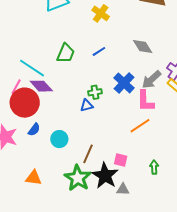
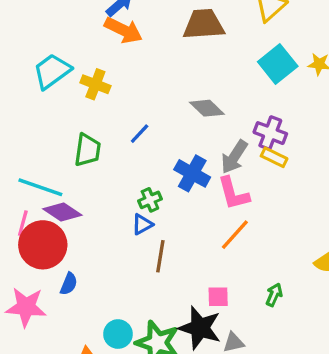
yellow cross: (101, 13) -> (95, 84), moved
cyan circle: (59, 139) -> (118, 334), moved
brown line: (88, 154) -> (160, 256), moved
green arrow: (154, 167) -> (274, 295), turned 40

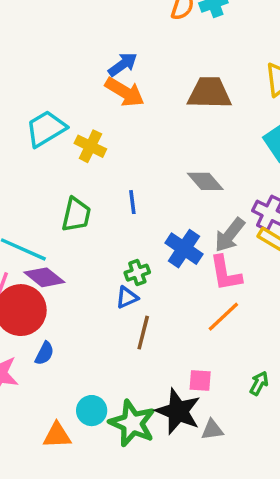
blue line: (140, 134) -> (132, 202), turned -55

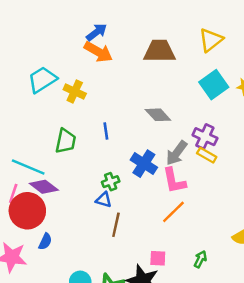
blue triangle: (127, 297) -> (104, 200), turned 42

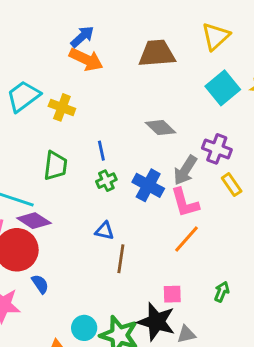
yellow rectangle: (207, 155) -> (232, 185), moved, turned 30
green cross: (111, 182) -> (106, 181), moved
blue semicircle: (45, 241) -> (40, 284), turned -56

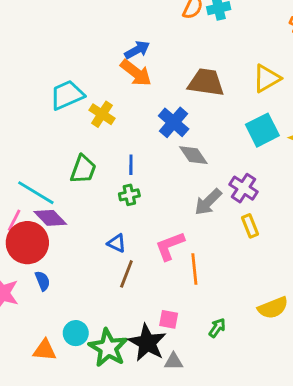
blue cross: (148, 185) -> (174, 122), moved
pink L-shape: (185, 203) -> (170, 246), moved, turned 72
orange line: (186, 239) -> (194, 269), turned -60

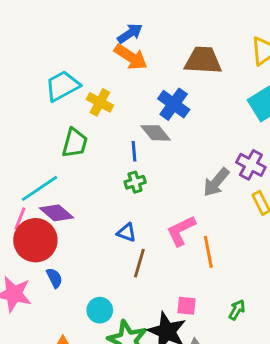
gray diamond: (193, 155) -> (155, 133), moved
green trapezoid: (83, 169) -> (75, 143), moved
cyan line: (36, 193) -> (39, 188), turned -60
cyan circle: (76, 333) -> (100, 310), moved

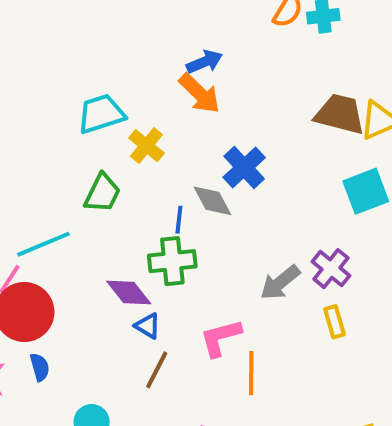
brown trapezoid: (203, 60) -> (340, 114), moved
green cross: (135, 182) -> (172, 261), size x1.6
purple diamond: (57, 213) -> (129, 292), moved

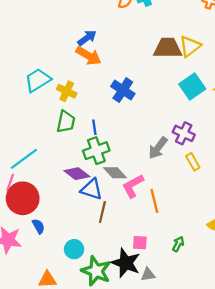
green trapezoid: (102, 193) -> (66, 122), moved
gray diamond: (212, 201) -> (115, 173), moved
blue triangle: (148, 326) -> (92, 189), size x1.5

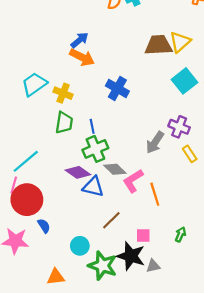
brown line: (102, 212) -> (111, 220), moved, turned 36

